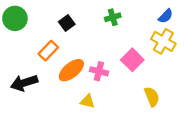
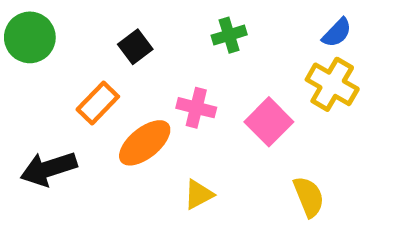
pink cross: (99, 71) -> (196, 108), moved
yellow triangle: (87, 101) -> (199, 194), moved, turned -42

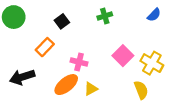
yellow cross: (332, 84) -> (152, 63), moved
pink cross: (196, 108) -> (79, 62), moved
orange ellipse: (145, 143) -> (66, 85), moved

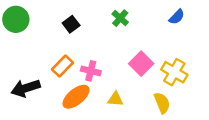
green cross: (105, 16) -> (120, 18), turned -32
orange rectangle: (45, 47) -> (63, 66), moved
yellow triangle: (91, 89) -> (115, 99), moved, turned 32

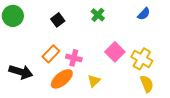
black arrow: (26, 88) -> (21, 72), turned -145
yellow triangle: (115, 99) -> (94, 81), turned -48
yellow semicircle: (162, 103) -> (147, 84), moved

